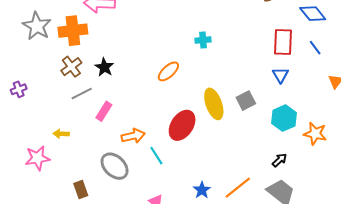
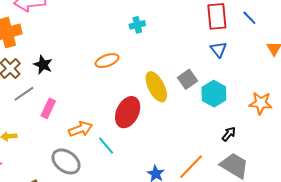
orange ellipse: (168, 71) -> (107, 61), turned 30
cyan hexagon: (284, 118) -> (214, 94), moved

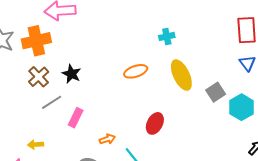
yellow ellipse: (156, 87) -> (181, 75), moved
red ellipse: (128, 112) -> (155, 123), size x0.7
orange arrow: (81, 129) -> (107, 139), size x0.7

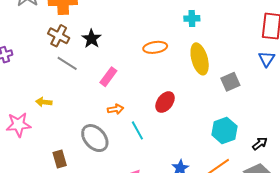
brown cross: (39, 77) -> (59, 36), turned -30
gray line: (52, 102) -> (67, 63), turned 55
cyan hexagon: (242, 107) -> (224, 130), moved
pink rectangle: (76, 118) -> (108, 77), moved

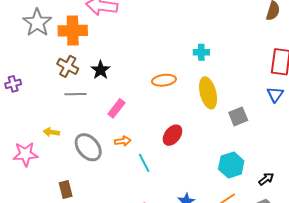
gray line: (67, 63) -> (76, 94), turned -35
gray ellipse: (95, 138) -> (88, 147), moved

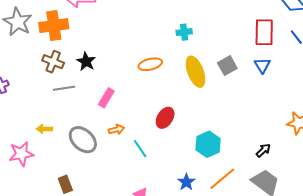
gray square: (238, 116) -> (227, 66), moved
cyan hexagon: (231, 165) -> (208, 144), moved

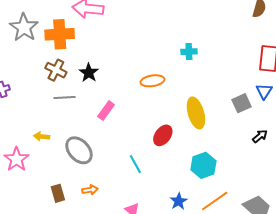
gray square: (227, 66) -> (241, 103), moved
yellow ellipse: (195, 72) -> (196, 113), moved
orange arrow: (116, 129) -> (90, 190), moved
black arrow: (263, 150) -> (260, 136), moved
pink star: (21, 154) -> (16, 159), turned -30

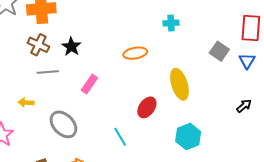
gray square: (241, 103) -> (219, 51), moved, turned -30
yellow arrow: (42, 136) -> (26, 102), moved

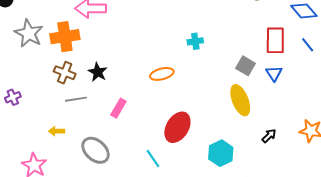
yellow ellipse: (179, 84) -> (240, 100), moved
black arrow: (244, 106) -> (269, 136), moved
red ellipse: (147, 107) -> (177, 127), size x1.4

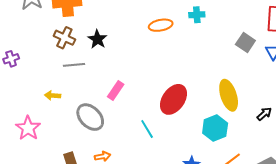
orange ellipse: (162, 74) -> (161, 25), moved
yellow ellipse: (240, 100) -> (229, 95), moved
pink rectangle: (118, 108) -> (116, 90), moved

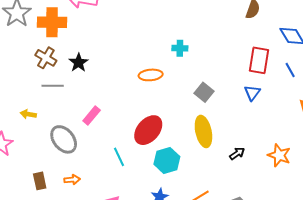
orange ellipse: (161, 25) -> (151, 75), moved
gray square: (245, 43) -> (204, 92), moved
cyan hexagon: (215, 128) -> (167, 160), moved

